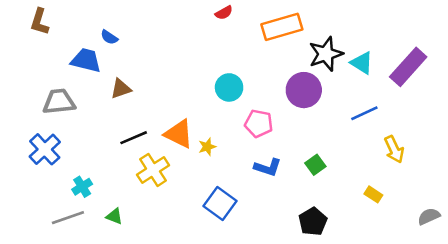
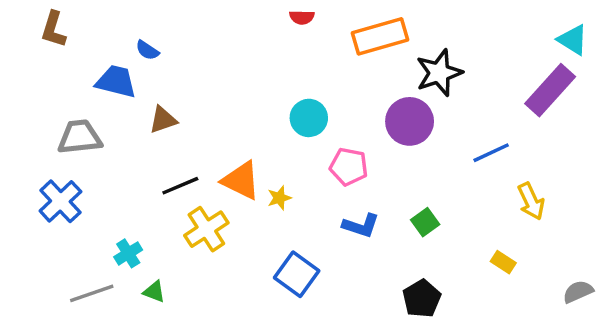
red semicircle: (224, 13) -> (302, 17), turned 30
cyan triangle: (362, 63) -> (573, 40), moved
cyan cross: (82, 187) -> (128, 253), moved

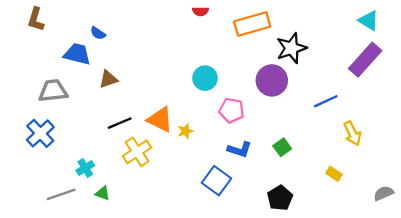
cyan triangle: (573, 40) -> (369, 21), moved
blue square: (297, 274) -> (217, 181), moved

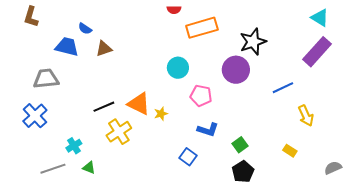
orange rectangle: (252, 24) -> (202, 28), moved
brown triangle: (108, 79) -> (104, 49), moved
green square: (282, 147) -> (240, 145), moved
blue square: (217, 181) -> (188, 157), size x0.7

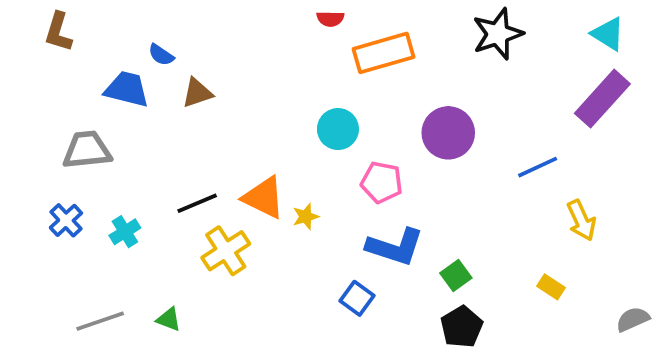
black star: (253, 42) -> (498, 34), moved
blue cross: (35, 116) -> (66, 220), size x0.7
blue L-shape: (208, 130) -> (395, 247), size x1.4
cyan cross: (74, 146) -> (125, 232), moved

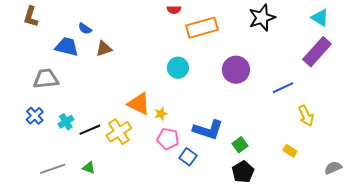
pink pentagon: (382, 182) -> (168, 139), moved
black line: (197, 203) -> (90, 130), moved

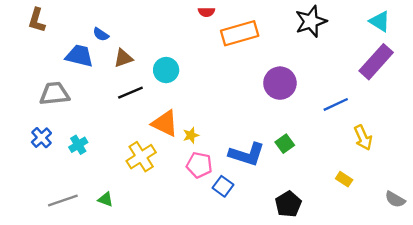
cyan circle: (178, 68) -> (166, 70), moved
black line: (90, 130) -> (130, 93), moved
green square: (240, 145) -> (285, 144), moved
gray semicircle: (333, 168) -> (395, 199), turned -126

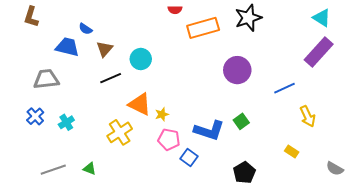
black star: (311, 21) -> (248, 18), moved
brown triangle: (123, 58) -> (105, 49), turned -30

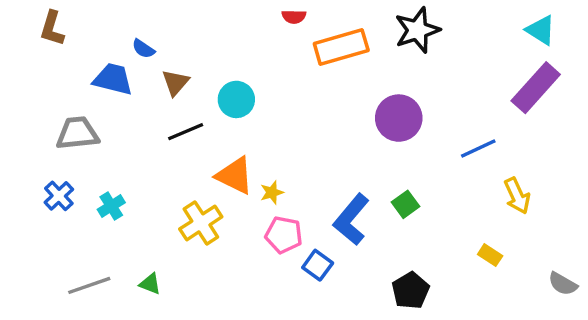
blue L-shape: (209, 130) -> (351, 220), turned 112

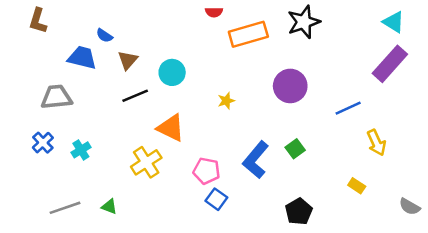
yellow star: (272, 192) -> (226, 101), moved
blue square: (318, 265) -> (216, 199), moved

